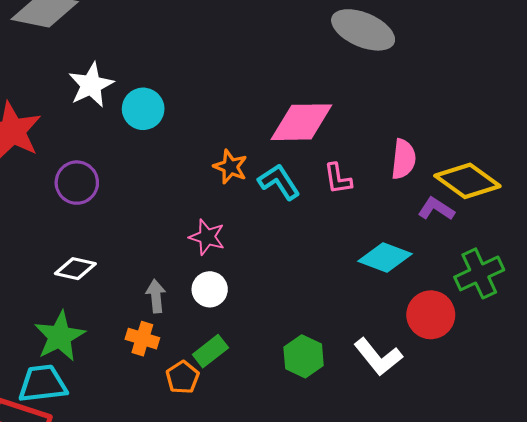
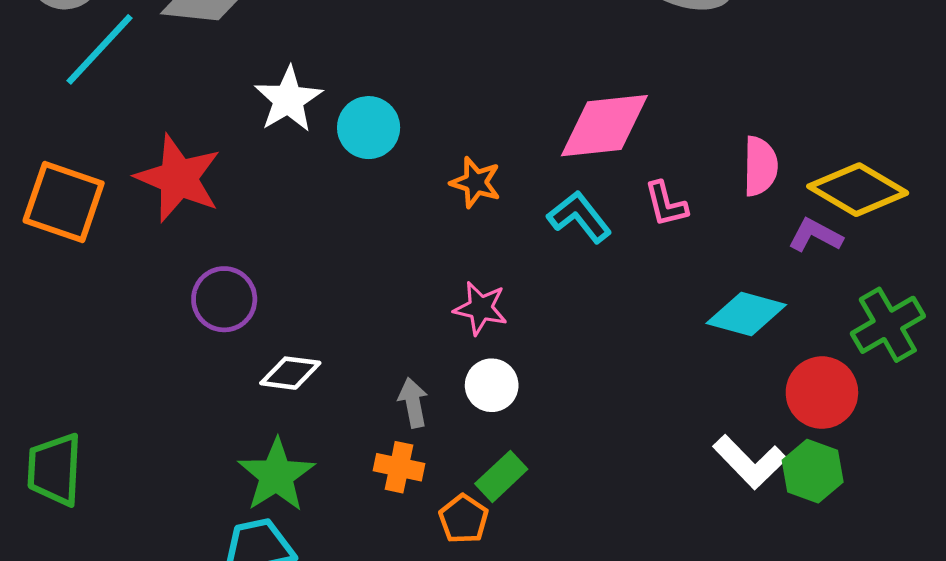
orange star: (230, 167) -> (476, 182), moved
purple circle: (77, 183) -> (224, 299), moved
green hexagon: (304, 356) -> (813, 471), moved

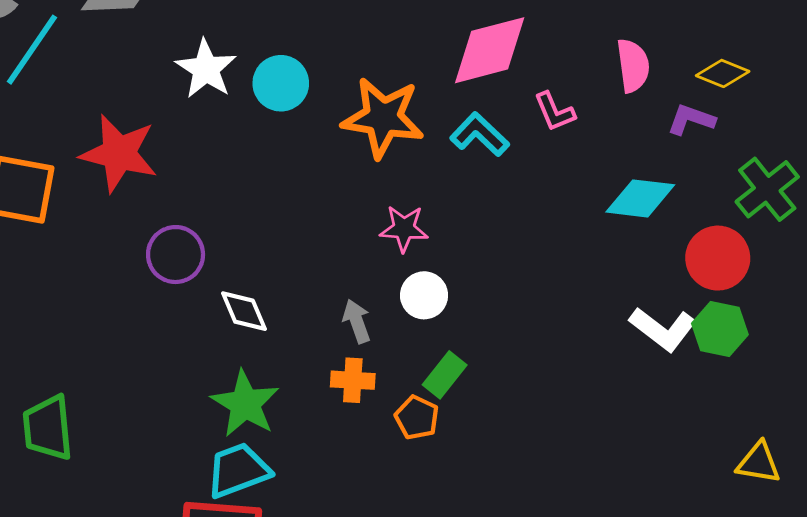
orange star: (476, 182) -> (383, 118), size x1.8
yellow diamond: (858, 190) -> (723, 73), size x0.6
white diamond: (290, 373) -> (244, 311), turned 68

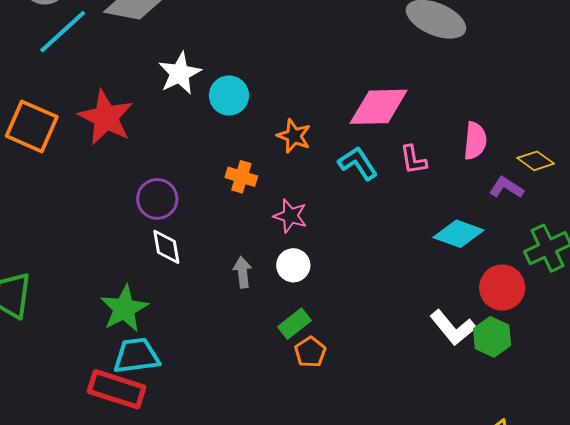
orange star: (383, 118) -> (294, 136), size x0.6
purple circle: (176, 255) -> (157, 199), moved
orange cross: (353, 380) -> (241, 177), moved
green star: (245, 404) -> (124, 309), moved
orange pentagon: (417, 418) -> (310, 352), moved

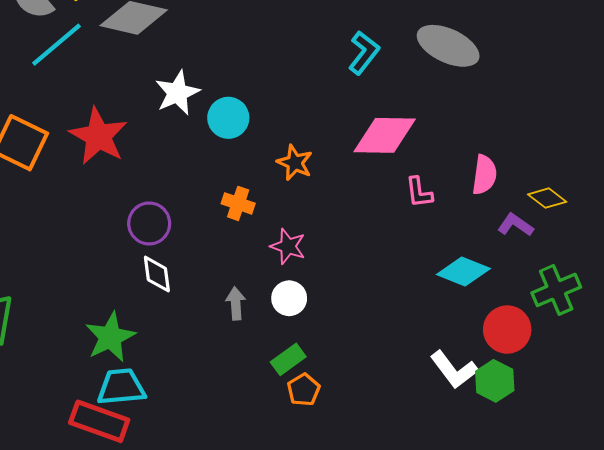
cyan L-shape: (358, 163) -> (364, 53), moved, turned 69

